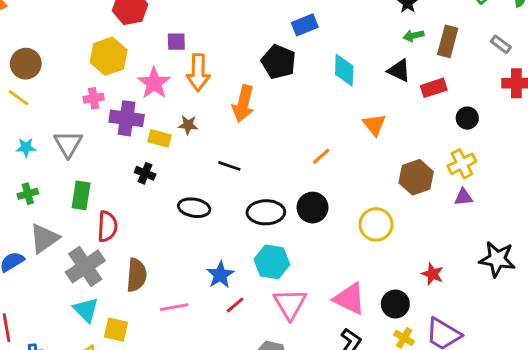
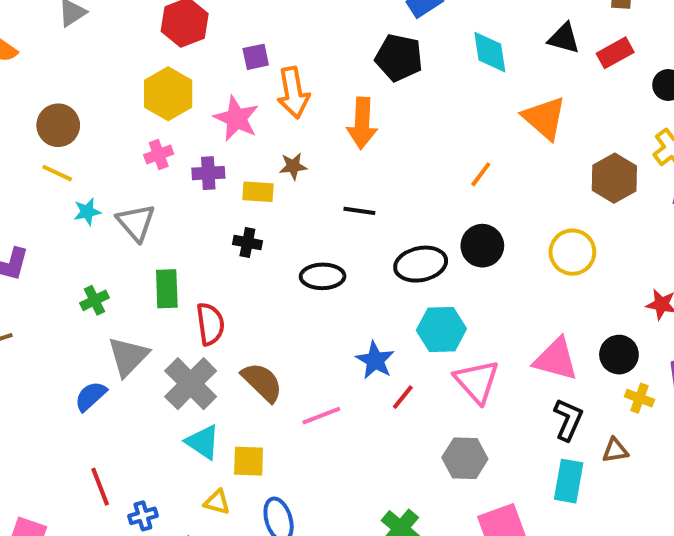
purple cross: (127, 118) -> (208, 173), size x0.7
orange triangle: (374, 125) -> (544, 118), size x1.4
cyan star: (26, 147) -> (87, 212), moved
brown semicircle: (136, 275) -> (262, 382), turned -40

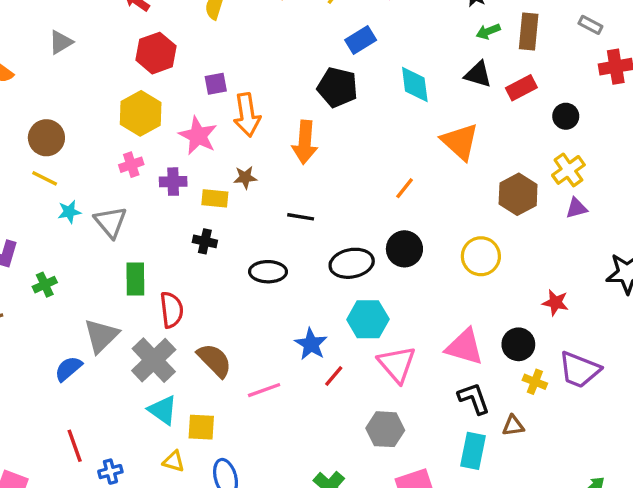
green cross: (94, 300) -> (45, 285), moved
black L-shape: (568, 420) -> (474, 398), turned -45

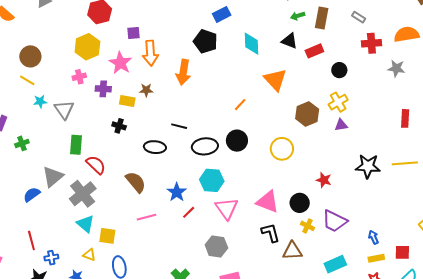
black line: (301, 217) -> (179, 126), moved
red semicircle: (172, 310) -> (96, 165), turned -45
brown semicircle: (214, 360) -> (136, 182), moved
brown triangle: (513, 426) -> (292, 251), size x1.5
cyan rectangle: (473, 451) -> (335, 264), moved, turned 50

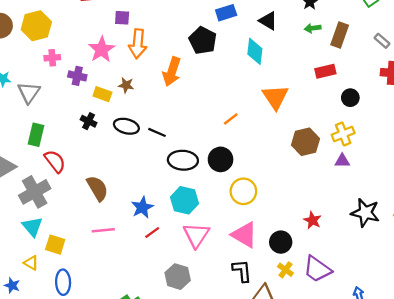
black triangle: (289, 41) -> (268, 21), moved
yellow hexagon: (87, 47) -> (36, 26), moved
black ellipse: (155, 147) -> (126, 126), moved
yellow circle: (282, 149) -> (243, 191), moved

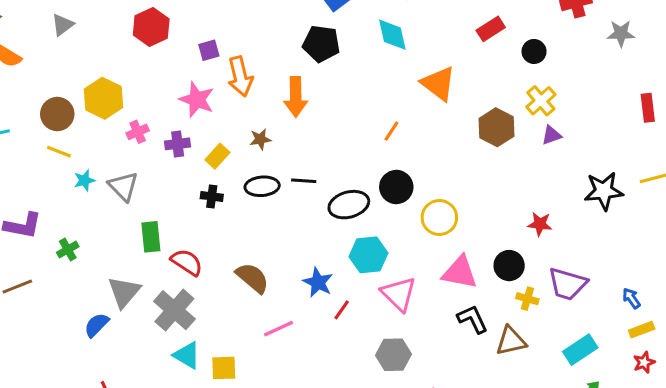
brown star: (126, 85) -> (260, 139), moved
yellow rectangle: (102, 94) -> (217, 156), turned -48

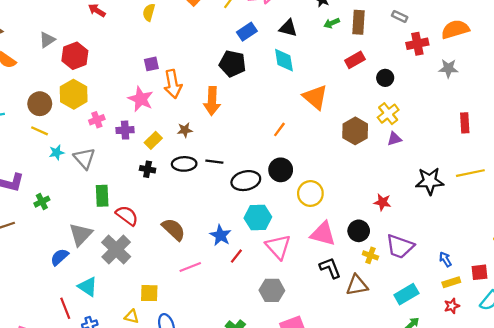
red hexagon: (151, 27) -> (75, 56), moved
cyan triangle: (187, 355) -> (88, 287), moved

